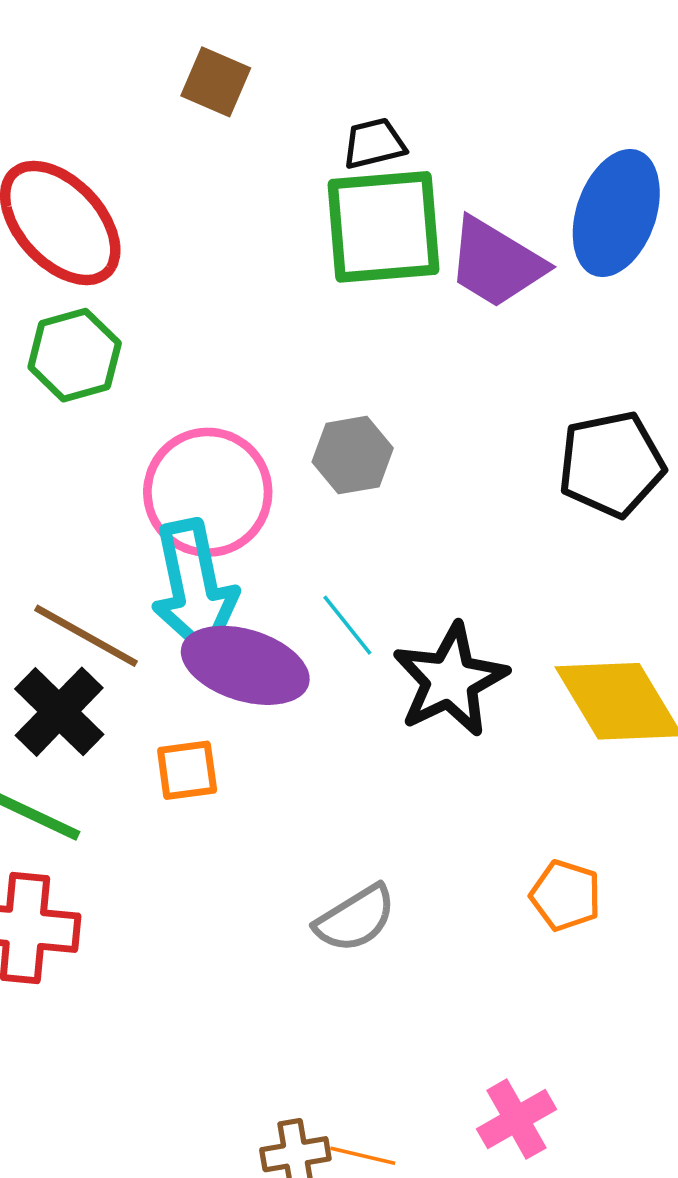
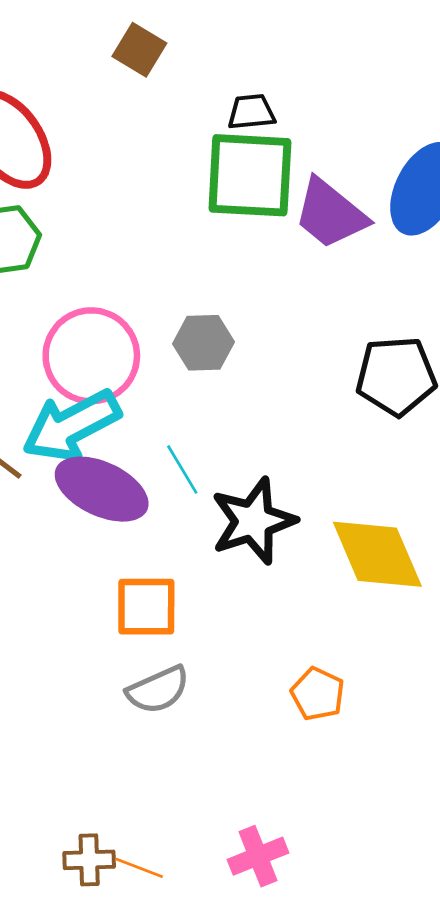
cyan arrow: (194, 588) -> (71, 426), turned 66
orange square: (187, 770) -> (146, 607), moved, size x1.4

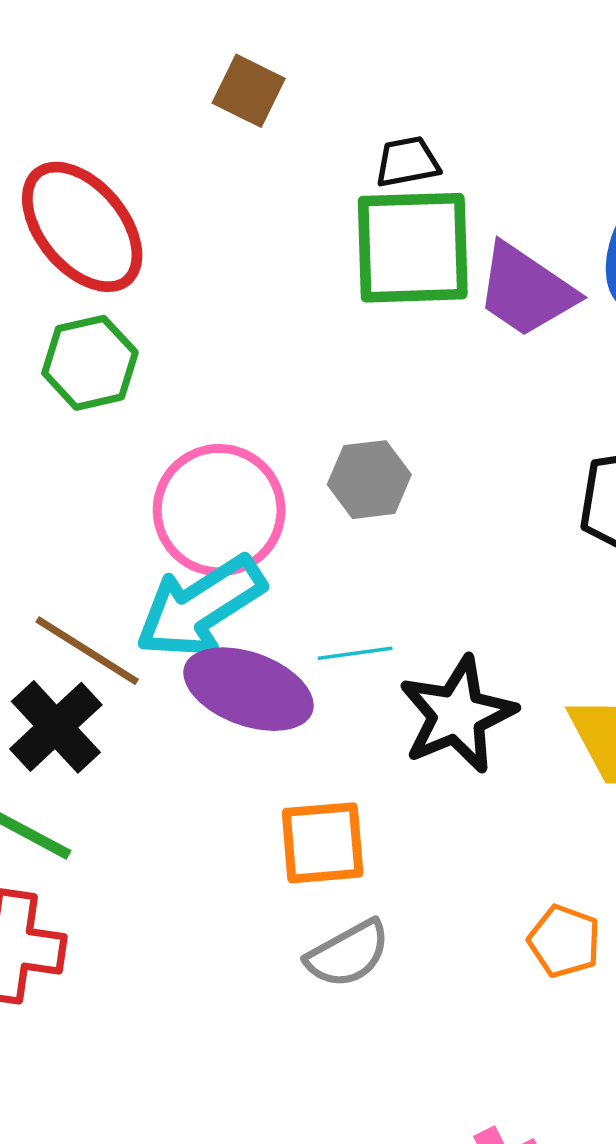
cyan line: (182, 469) -> (355, 653), turned -62

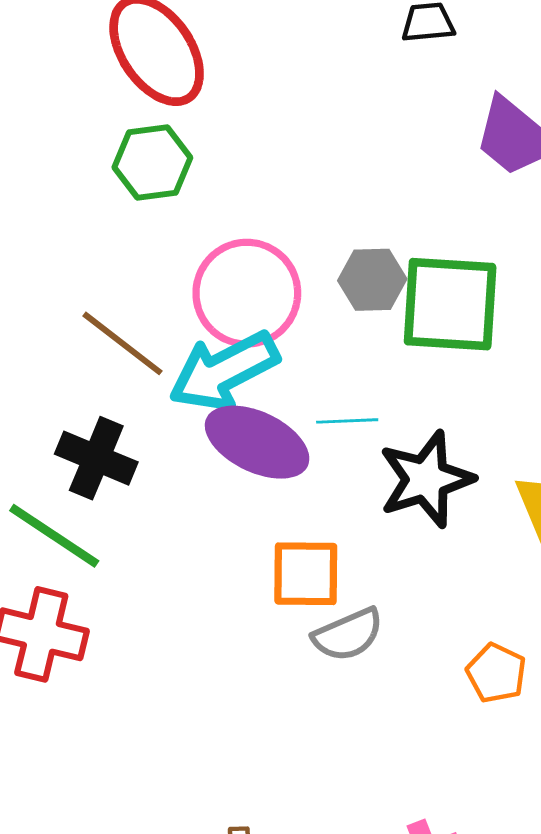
green square: (413, 248) -> (450, 304), moved
brown line: (87, 651) -> (123, 343), moved
black cross: (56, 727) -> (96, 458), turned -30
gray semicircle: (348, 954) -> (348, 635), moved

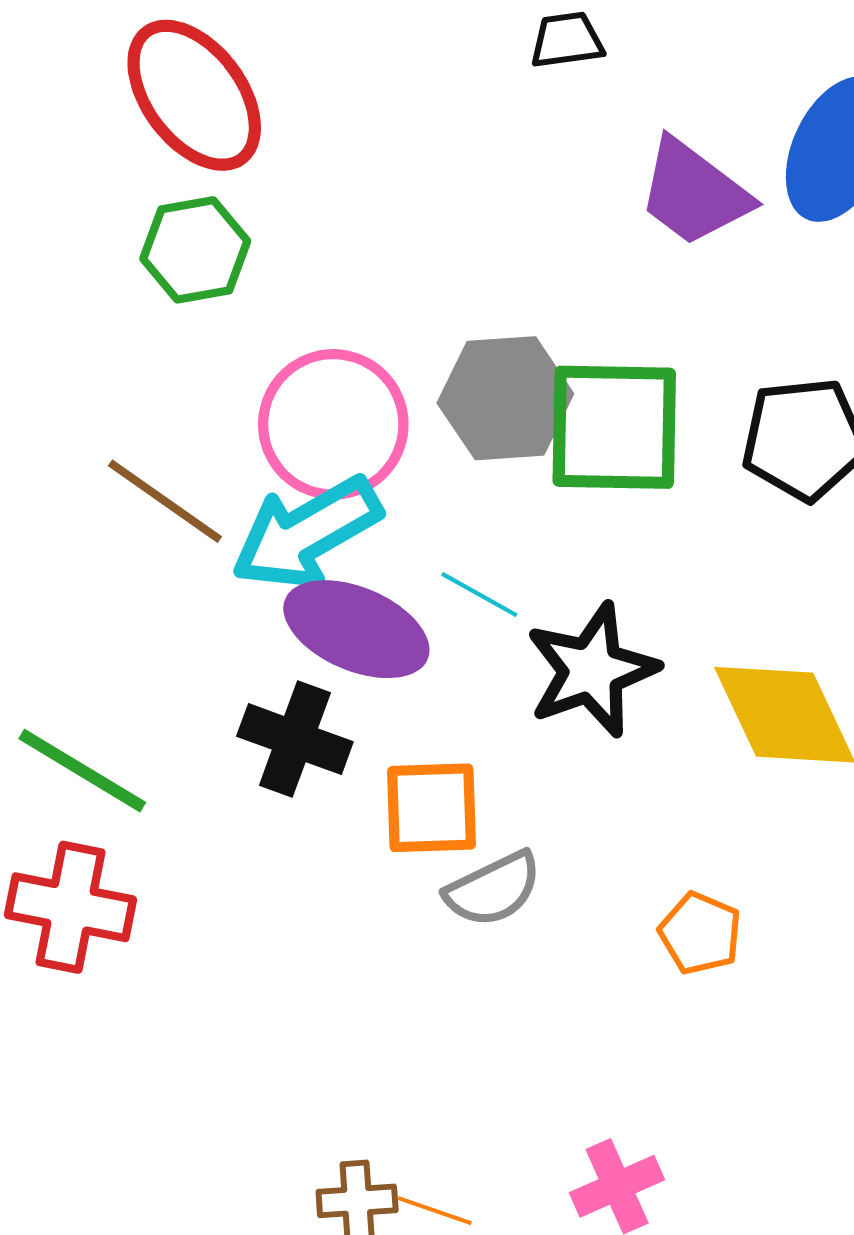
gray hexagon: (372, 280) -> (505, 398), size x1.4
cyan line: (347, 421) -> (479, 595), turned 34
black cross: (96, 458) -> (295, 739), moved

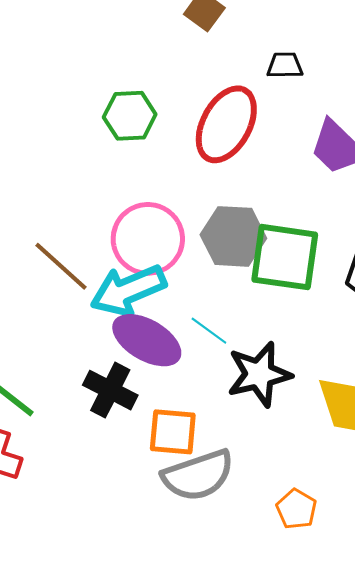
red ellipse: (194, 95) -> (226, 124), moved, turned 58
green hexagon: (195, 250) -> (130, 116), moved
gray semicircle: (493, 889) -> (198, 475), size x1.5

